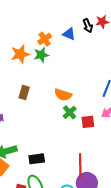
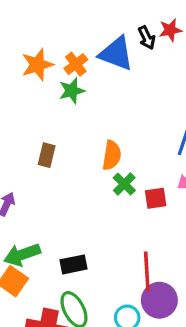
blue triangle: (69, 34) -> (116, 54), size x1.6
orange star: (20, 54) -> (37, 65), moved
orange semicircle: (63, 95) -> (112, 155), turned -96

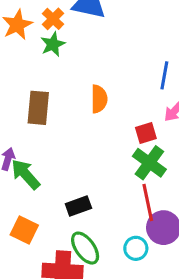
brown rectangle: (47, 155) -> (38, 108), size x1.5
green cross: (124, 184) -> (149, 163), moved, size x1.5
green arrow: (22, 255) -> (26, 174), moved, turned 76

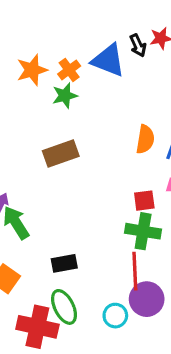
orange semicircle: (99, 99) -> (145, 139), moved
brown rectangle: (38, 108) -> (61, 154), moved, turned 56
green cross: (149, 163) -> (143, 231), turned -36

